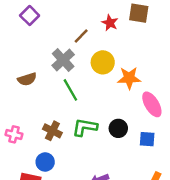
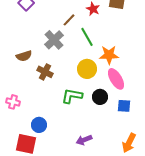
yellow circle: (103, 62) -> (87, 69), moved
green line: (70, 90) -> (87, 37), moved
pink ellipse: (152, 104) -> (116, 79), moved
brown cross: (52, 131) -> (45, 72), moved

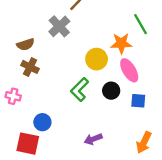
green line: (87, 37) -> (140, 24), moved
brown cross: (45, 72) -> (30, 67), moved
green L-shape: (72, 96) -> (80, 90), turned -55

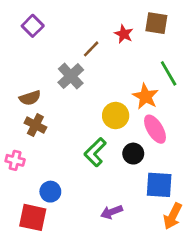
orange star: (121, 43) -> (145, 96), turned 30
blue square: (138, 101) -> (159, 185), moved, size x1.5

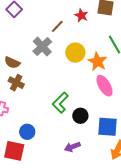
brown semicircle: (30, 98) -> (12, 63), turned 42
yellow circle: (116, 116) -> (75, 53), moved
black circle: (133, 154) -> (80, 116), moved

